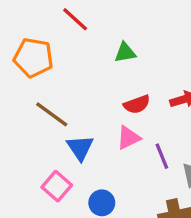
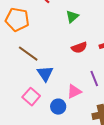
green triangle: (125, 53) -> (72, 17), turned -32
pink triangle: (128, 138) -> (74, 92), moved

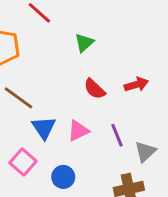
red semicircle: (79, 48) -> (95, 89), turned 63
pink triangle: (74, 92) -> (78, 131), moved

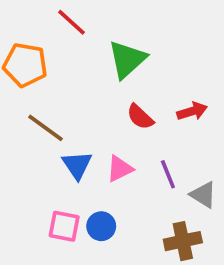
green triangle: (84, 43) -> (127, 59), size x1.6
gray triangle: (145, 152) -> (203, 195), turned -45
pink square: (23, 162) -> (64, 226), moved, turned -30

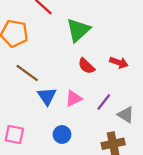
red arrow: (192, 111) -> (119, 62), turned 36
purple line: (168, 174) -> (104, 102), turned 60
pink square: (64, 226) -> (14, 134), moved

